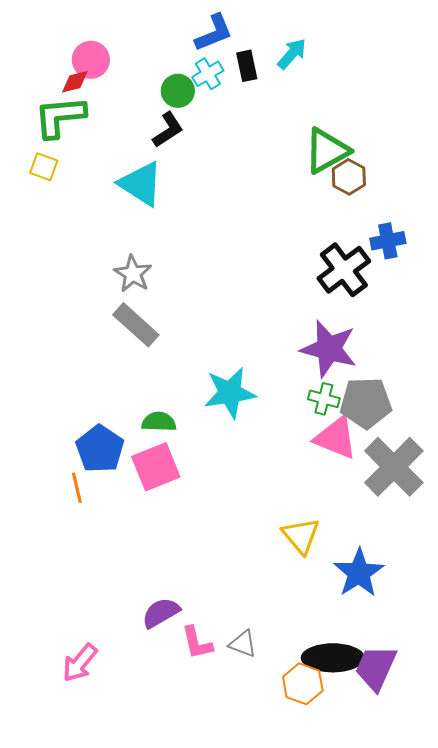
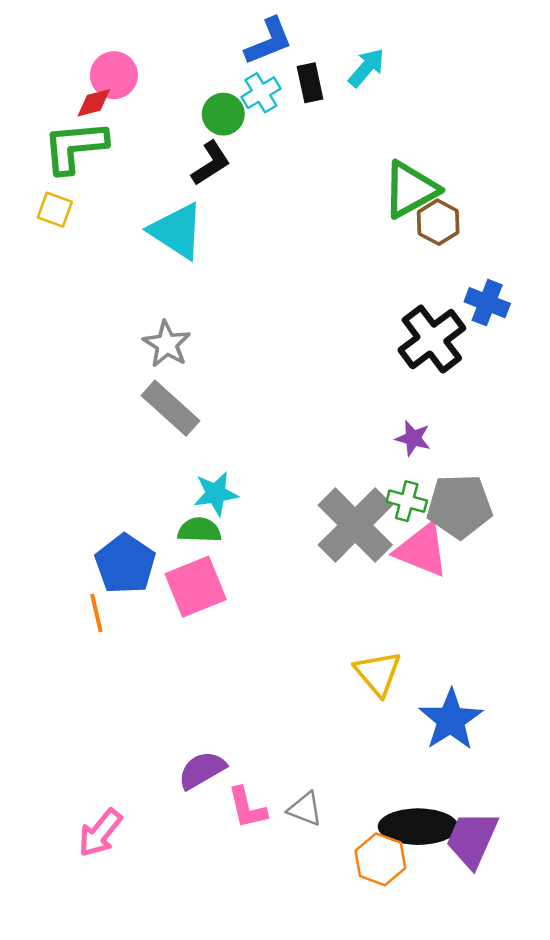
blue cross: (388, 241) -> (487, 303), turned 32
purple star: (329, 349) -> (413, 438), size x0.5
cyan star: (230, 393) -> (216, 494), moved, size x0.7
gray cross: (394, 467) -> (355, 525), moved

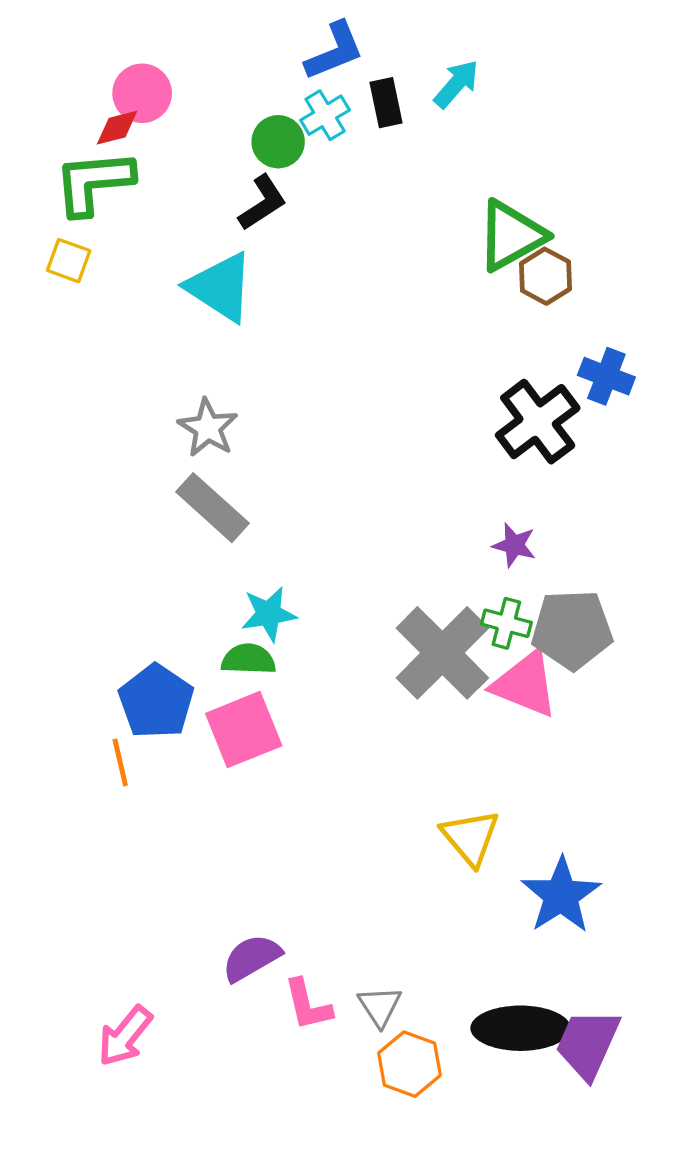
gray triangle: (305, 809) -> (380, 1006), turned 36
orange hexagon: (380, 859) -> (409, 1064), moved

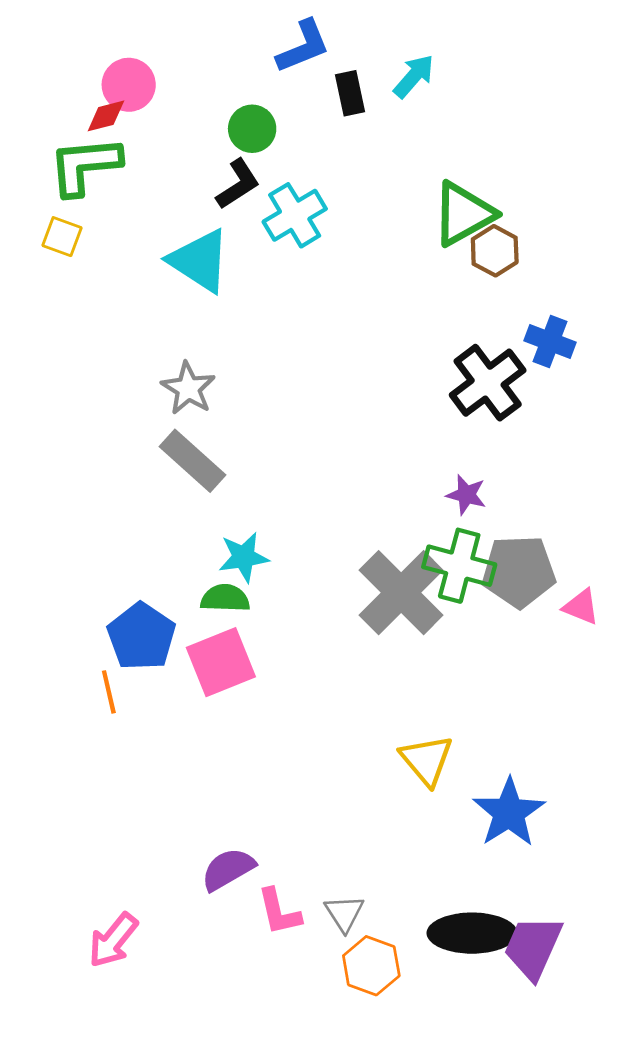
cyan cross: (325, 115) -> (295, 215), moved, size x1.4
green cross: (506, 623) -> (459, 566), size x1.6
pink triangle: (525, 684) -> (581, 607), moved, size x0.6

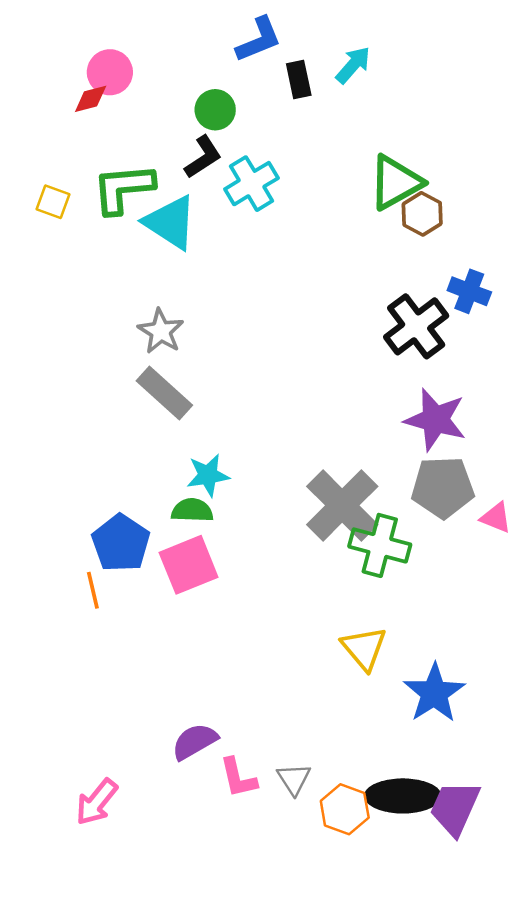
green L-shape: (85, 166) -> (123, 188), moved
purple star: (466, 495) -> (435, 420), moved, size x1.8
green cross: (459, 566) -> (380, 545), moved
orange hexagon: (371, 966) -> (345, 809), moved

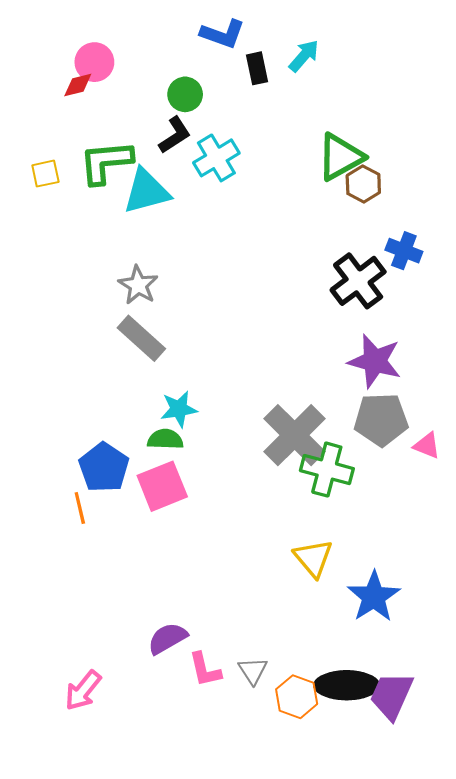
blue L-shape: (259, 40) -> (223, 34), turned 42
yellow square: (53, 202) -> (45, 174), turned -32
cyan triangle: (170, 222) -> (147, 191), turned -48

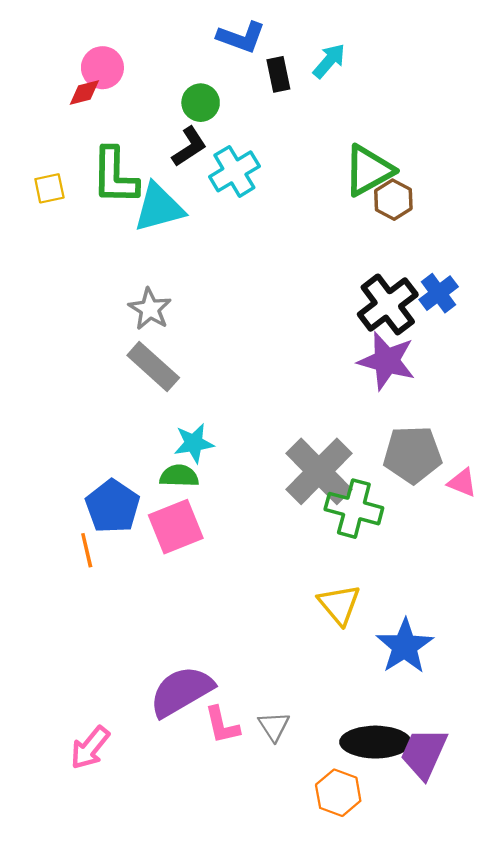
green L-shape: (106, 162) -> (115, 176), turned -84
blue cross: (404, 251) -> (439, 293), moved, turned 32
purple star: (375, 361) -> (387, 361), moved
purple semicircle: (167, 638) -> (181, 691), size x1.5
orange hexagon: (297, 697) -> (338, 793), moved

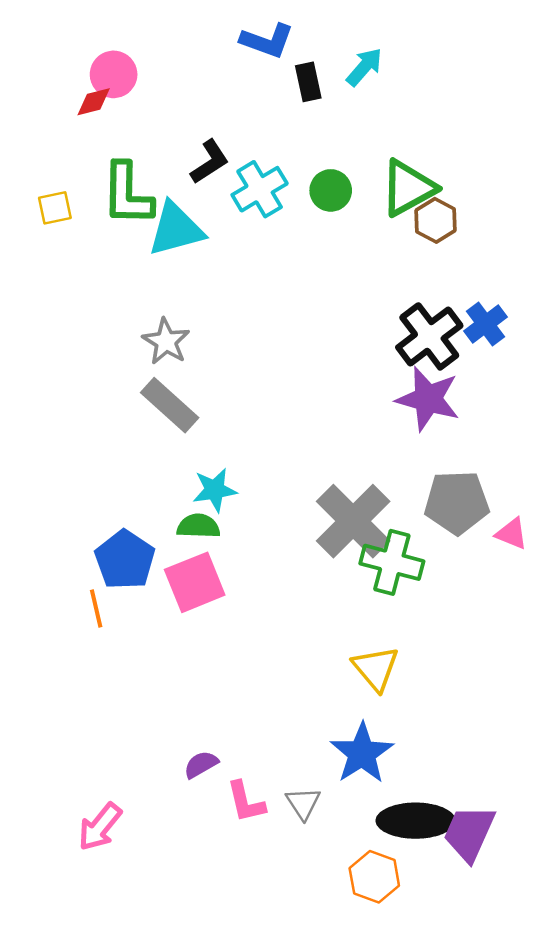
green circle: (201, 103) -> (331, 190), moved
blue star: (405, 646) -> (362, 753), moved
purple semicircle: (181, 691) -> (201, 764), size x0.5

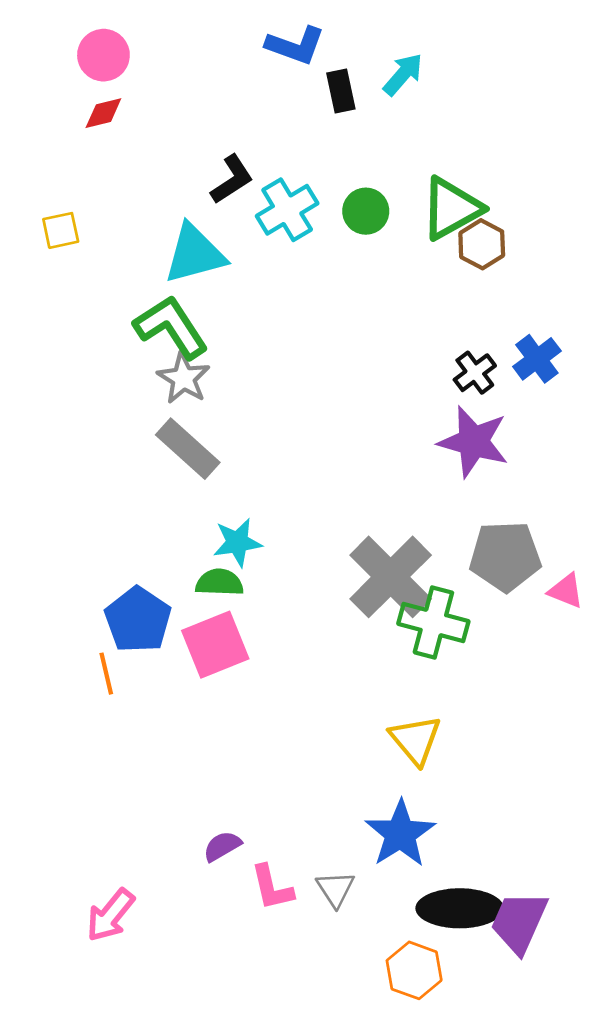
pink circle: (114, 74) -> (103, 55), moved
green L-shape: (127, 194) -> (171, 327), moved, turned 146
black cross: (429, 336) -> (475, 373), size x0.6

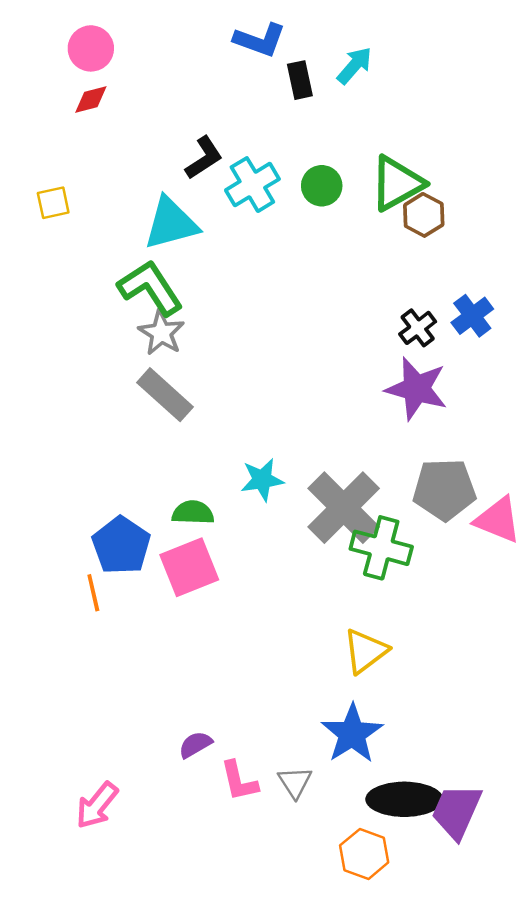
cyan star: (237, 542) -> (262, 480), moved
pink triangle: (566, 591) -> (498, 520), size x1.5
yellow triangle: (415, 740) -> (365, 651), turned 33

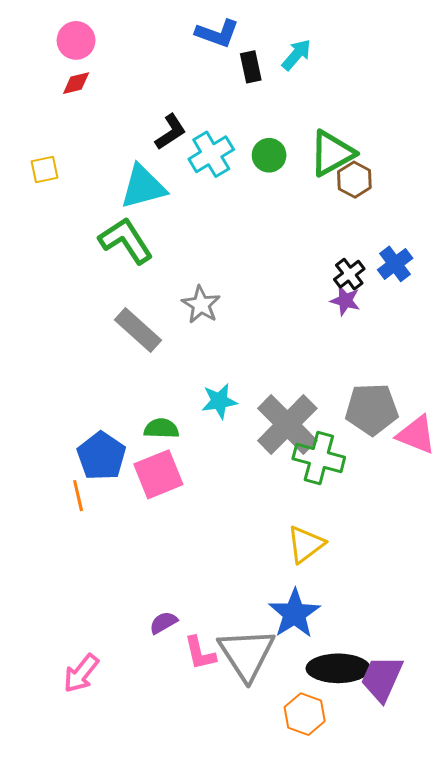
gray star: (161, 333) -> (201, 305), moved
purple star: (416, 389) -> (345, 301), moved, size x0.6
gray triangle: (295, 782) -> (247, 654), size x2.0

